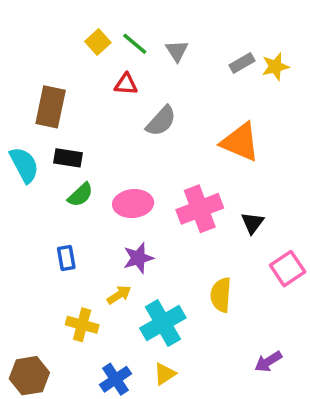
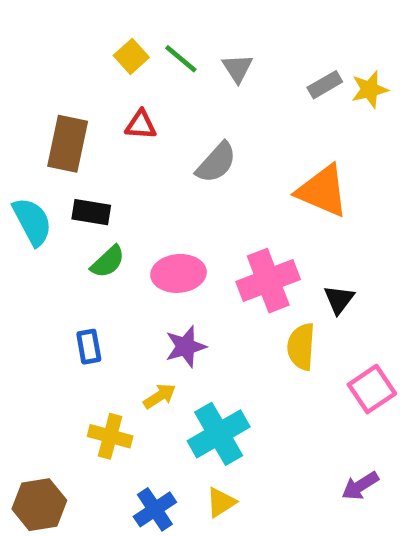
red triangle: (126, 84) -> (141, 125), moved
pink square: (288, 269) -> (372, 389), moved
yellow semicircle: (221, 295) -> (301, 347), moved

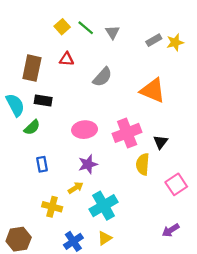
green semicircle: (108, 262) -> (32, 127), moved

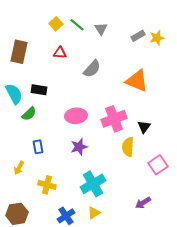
brown rectangle: (32, 68) -> (19, 52), moved
yellow arrow: (76, 188) -> (19, 168), moved, turned 152
purple arrow: (171, 230) -> (143, 203), moved

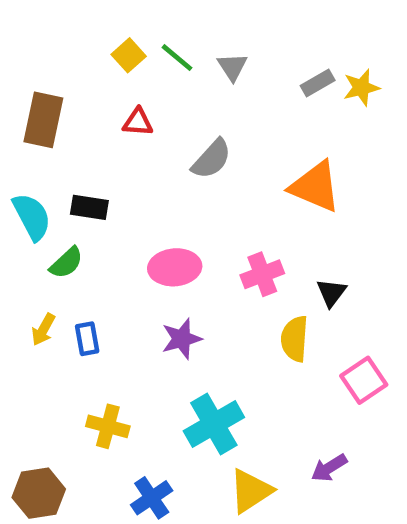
pink cross: (114, 119) -> (262, 274), size x0.7
yellow arrow: (19, 168) -> (43, 330), moved
yellow triangle: (94, 213) -> (251, 491), moved, size x1.5

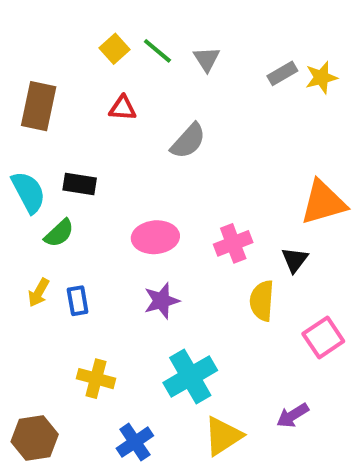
orange triangle: (315, 187) -> (323, 202), moved, turned -39

